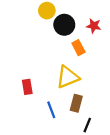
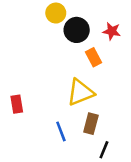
red rectangle: (27, 87) -> (17, 104), moved

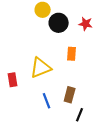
orange rectangle: (94, 57) -> (72, 54), moved, turned 32
yellow triangle: (81, 92) -> (41, 68), moved

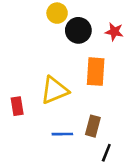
orange rectangle: (72, 54) -> (96, 72), size x1.5
blue line: (47, 101) -> (62, 134), turned -70

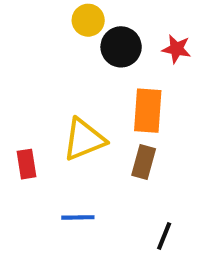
brown rectangle: (93, 126) -> (144, 162), moved
blue line: (62, 134) -> (78, 217), moved

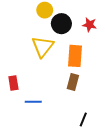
yellow triangle: (84, 139) -> (43, 47), moved, turned -30
blue line: (78, 217) -> (33, 102), moved

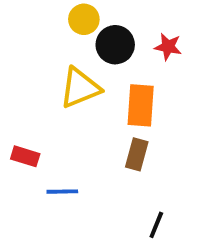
yellow triangle: (43, 47) -> (80, 88), turned 30
red rectangle: (13, 83) -> (25, 156), turned -64

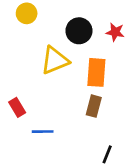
yellow circle: (84, 19) -> (27, 13), moved
red rectangle: (25, 156) -> (17, 107), turned 42

